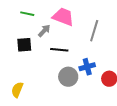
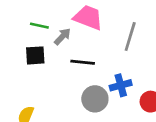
green line: (27, 14) -> (39, 26), moved

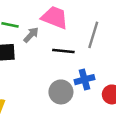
black line: (83, 62) -> (63, 51), moved

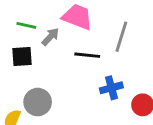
gray circle: (61, 92) -> (38, 102), moved

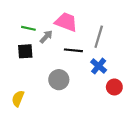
blue cross: (111, 88) -> (99, 66), moved, turned -35
gray circle: (38, 102) -> (59, 80), moved

